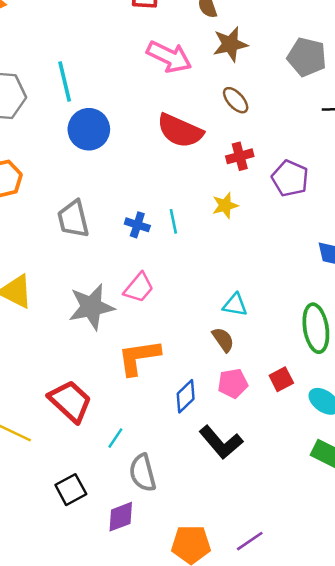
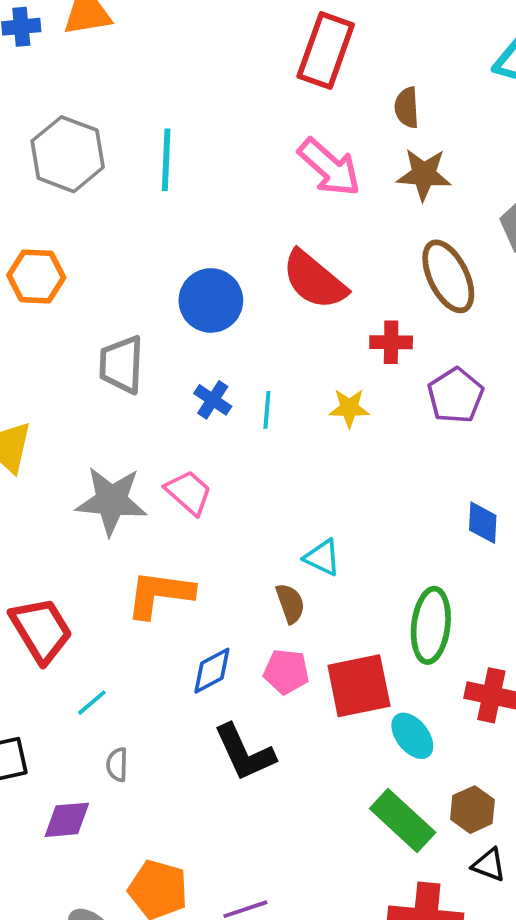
brown ellipse: (236, 100) -> (448, 276), moved, size x1.6
blue circle: (89, 129) -> (211, 300), moved
pink trapezoid: (139, 288) -> (189, 492), turned -104
red square: (281, 379) -> (359, 686), size x1.8
gray semicircle: (143, 473) -> (117, 765), size x0.6

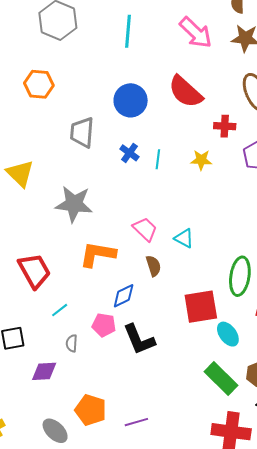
cyan line: (166, 160) -> (128, 31), moved
pink trapezoid: (189, 492) -> (145, 229), moved
brown semicircle: (290, 603) -> (153, 266), moved
pink pentagon: (286, 672) -> (104, 325), moved

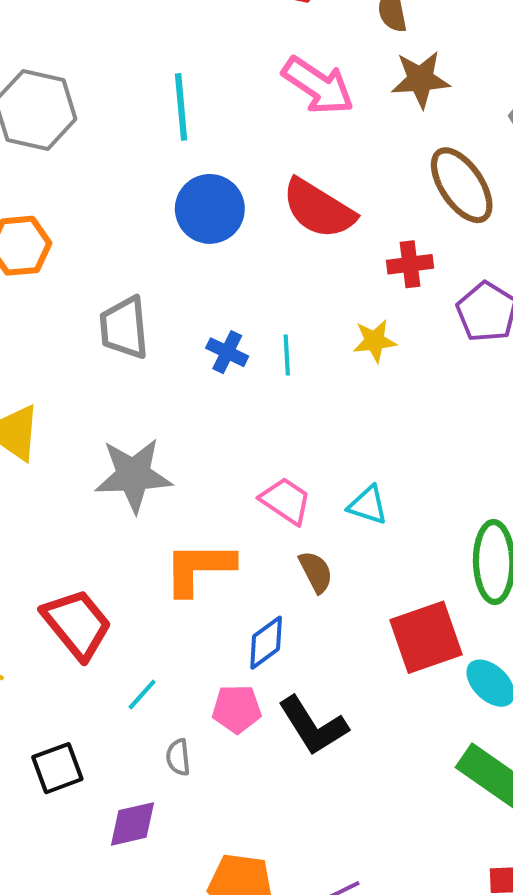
blue circle: (131, 100) -> (210, 209), moved

